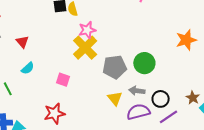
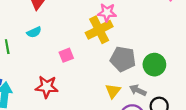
pink square: (63, 80) -> (66, 55), turned 32

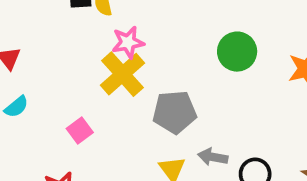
green circle: (154, 65) -> (237, 52), moved

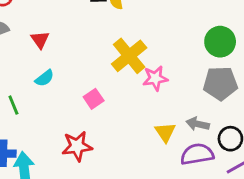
pink star: (128, 42) -> (155, 78), moved
gray pentagon: (175, 112) -> (220, 83), moved

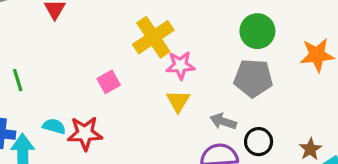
cyan semicircle: (44, 78) -> (54, 126), moved, turned -132
yellow triangle: (165, 132) -> (178, 101), moved

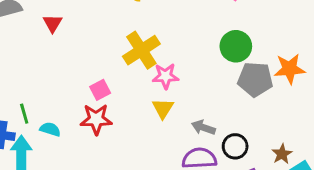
gray pentagon: (253, 78) -> (255, 79), moved
green line: (18, 80) -> (24, 114), moved
red star: (85, 133) -> (96, 119), moved

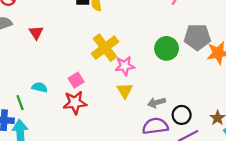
green circle: (236, 46) -> (167, 48), moved
gray pentagon: (255, 79) -> (197, 37), moved
gray arrow: (203, 128) -> (156, 103), turned -30
cyan semicircle: (50, 129) -> (40, 87), moved

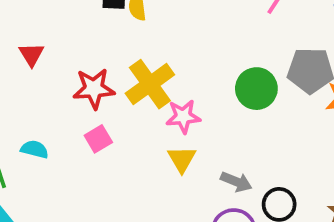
red star: (75, 103) -> (94, 89), moved
gray arrow: (156, 103) -> (236, 182), turned -144

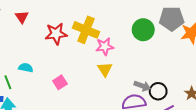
yellow cross: (150, 84) -> (86, 30), turned -30
pink square: (98, 139) -> (60, 82), moved
gray arrow: (236, 182) -> (142, 86), moved

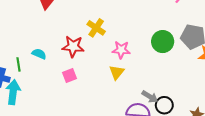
yellow cross: (86, 30) -> (96, 28), moved, size x0.7
red star: (56, 34) -> (73, 47), moved

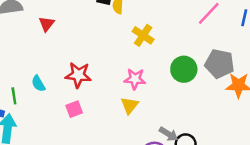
yellow cross: (96, 28) -> (143, 35), moved
cyan semicircle: (39, 54) -> (38, 84), turned -144

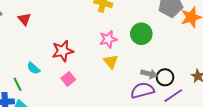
green circle: (184, 69) -> (141, 34), moved

